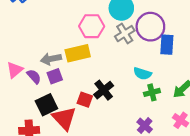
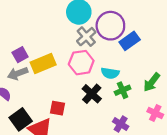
pink hexagon: (92, 26) -> (81, 63), moved
blue rectangle: (167, 45) -> (130, 41), turned 60
purple square: (55, 76) -> (20, 55), moved
black cross: (104, 90) -> (92, 94), moved

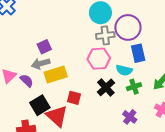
gray cross: (86, 37) -> (105, 35), turned 30
blue rectangle: (130, 41) -> (138, 53), moved, turned -72
yellow rectangle: (43, 64) -> (56, 74), moved

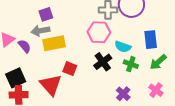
blue rectangle: (138, 53) -> (151, 40), moved
green cross: (134, 87) -> (131, 64), turned 32
black square: (40, 105) -> (16, 78), moved

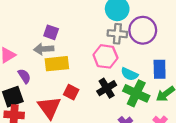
purple square: (46, 14) -> (51, 32), turned 32
purple semicircle: (25, 46) -> (24, 76), moved
green cross: (131, 64) -> (136, 93), size x1.6

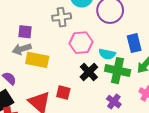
gray cross: (117, 34) -> (62, 17), moved
yellow rectangle: (57, 64) -> (37, 60), turned 30
red square: (71, 92) -> (63, 93), moved

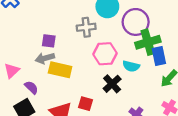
green cross: (118, 71) -> (148, 42), moved, turned -30

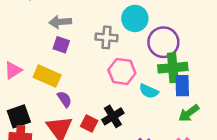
gray arrow: (45, 58) -> (60, 22), moved
yellow rectangle: (60, 70) -> (47, 76), moved
black cross: (112, 84) -> (113, 116), moved
purple semicircle: (31, 87) -> (64, 99), moved

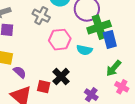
gray cross: (107, 37) -> (41, 16), turned 36
green arrow: (189, 113) -> (114, 68), moved

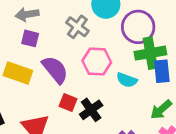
purple semicircle: (20, 72) -> (55, 70), moved, size x1.6
red square: (44, 87) -> (68, 103), moved

